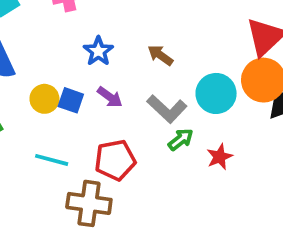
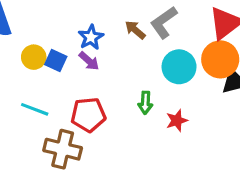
blue star: (98, 51) -> (91, 37), moved
gray L-shape: (167, 109) -> (164, 22), moved, turned 96
green arrow: (181, 140) -> (145, 103), turned 125

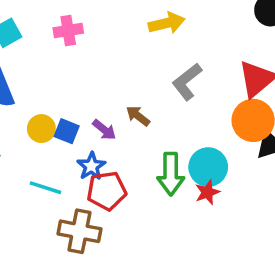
brown arrow: (135, 30) -> (138, 116), moved
blue star: (91, 37) -> (91, 166), moved
cyan circle: (179, 67) -> (208, 167), moved
green arrow: (145, 103) -> (171, 174), size x1.6

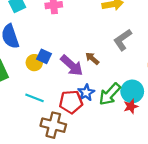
purple arrow: (104, 130) -> (72, 66), size x1.6
blue square: (67, 131) -> (44, 56), moved
blue star: (91, 166) -> (86, 93), moved
green arrow: (171, 174) -> (110, 94), turned 40

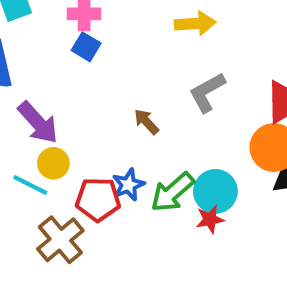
blue square: (44, 56) -> (86, 47), moved
yellow circle: (34, 63) -> (53, 163), moved
purple arrow: (72, 66) -> (38, 123), moved
brown cross: (53, 125) -> (60, 240), turned 30

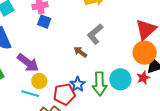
gray L-shape: (207, 92) -> (95, 34), moved
green arrow: (172, 192) -> (100, 84), turned -40
red star: (210, 219) -> (143, 78), moved

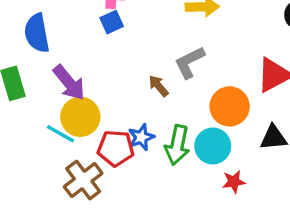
blue square: (44, 22) -> (112, 22), turned 32
orange circle: (145, 53) -> (230, 106), moved
red star: (143, 78) -> (234, 182), moved
yellow circle: (39, 81) -> (80, 117), size x1.5

